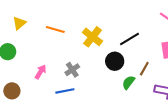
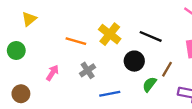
orange line: (55, 29) -> (76, 41), moved
black line: (130, 39) -> (151, 36), turned 54
blue line: (65, 91) -> (110, 94), moved

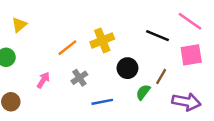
yellow cross: (110, 34) -> (102, 40), turned 30
black line: (151, 36) -> (158, 36), moved
orange line: (76, 41) -> (67, 48), turned -54

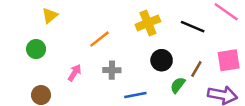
yellow cross: (102, 40) -> (148, 23), moved
pink square: (191, 55) -> (229, 60), moved
gray cross: (79, 78) -> (112, 70), turned 35

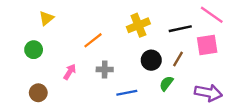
black line: (193, 27) -> (180, 29), turned -35
pink square: (229, 60) -> (207, 45), moved
brown line: (196, 69) -> (178, 59), moved

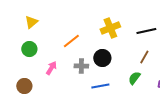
green circle: (34, 50) -> (29, 49), moved
black circle: (151, 60) -> (102, 58), moved

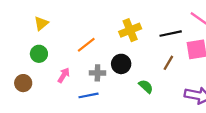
green semicircle: (134, 78) -> (146, 86), moved, turned 96
brown circle: (24, 86) -> (23, 83), moved
blue line: (100, 86) -> (88, 95), moved

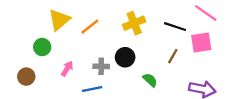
yellow triangle: (41, 23) -> (59, 20), moved, size x1.5
black line: (171, 34) -> (175, 27), turned 30
orange line: (86, 45) -> (90, 27), moved

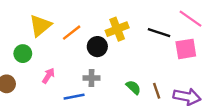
brown line: (173, 56) -> (157, 91), moved, turned -49
black circle: (125, 57) -> (97, 47), moved
gray cross: (101, 66) -> (91, 78), moved

